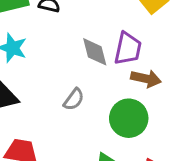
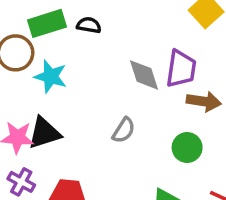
green circle: (129, 118) -> (187, 147), size x0.7

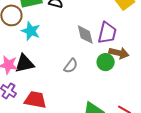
green circle: (187, 147) -> (106, 62), moved

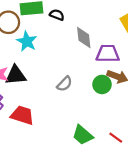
purple trapezoid: (107, 33) -> (108, 54), turned -110
gray diamond: (85, 35) -> (84, 38), moved

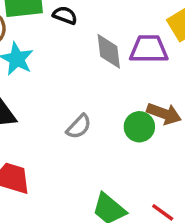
purple trapezoid: (108, 54) -> (149, 49), moved

